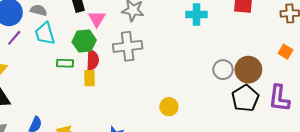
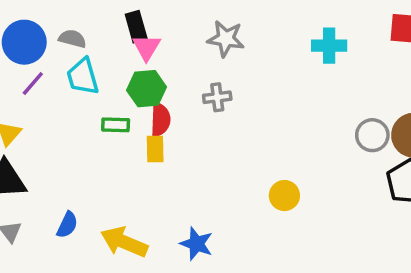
pink triangle: (97, 19) -> (147, 47), moved
gray cross: (128, 46) -> (217, 97), size x0.6

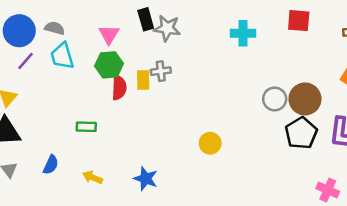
black rectangle: (136, 27) -> (146, 19), moved
green rectangle: (116, 125) -> (86, 127), moved
yellow rectangle: (155, 149) -> (143, 80), moved
yellow arrow: (124, 242) -> (93, 177), size x0.6

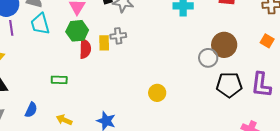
purple line: (26, 61) -> (11, 28), turned -49
brown circle: (305, 99) -> (224, 45), moved
black pentagon: (301, 133) -> (229, 85), turned 30

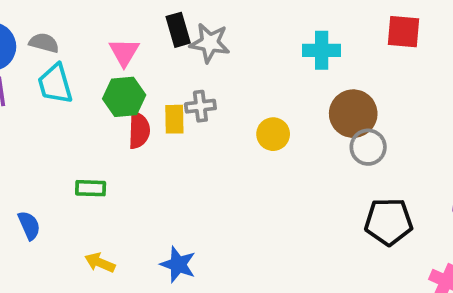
brown circle: (224, 45) -> (353, 114), moved
black pentagon: (229, 85) -> (389, 222), moved
yellow circle: (157, 93) -> (273, 134), moved
blue semicircle: (31, 110) -> (29, 225), moved, turned -49

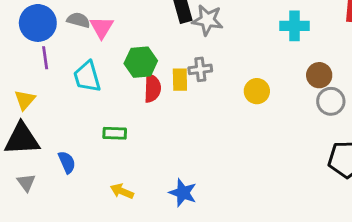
pink triangle: (124, 52) -> (102, 27), moved
cyan trapezoid: (55, 84) -> (87, 77), moved
brown circle: (353, 114) -> (319, 75), size x0.7

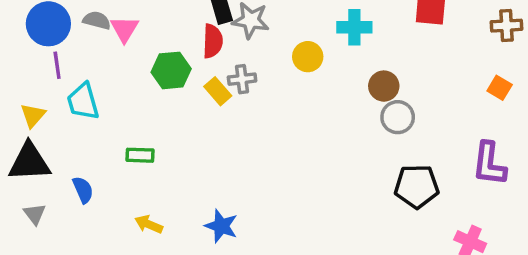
cyan trapezoid: (87, 77) -> (83, 102), moved
yellow rectangle: (180, 80) -> (218, 91), turned -40
red semicircle: (152, 88) -> (213, 41), moved
yellow circle: (257, 91) -> (308, 57), moved

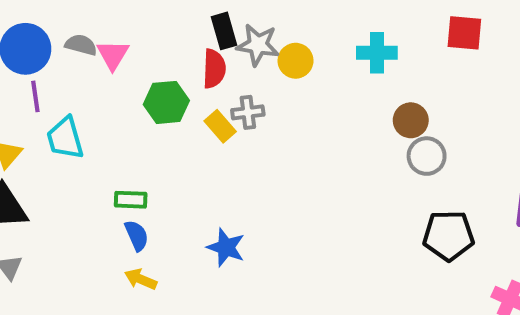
yellow circle: (308, 57) -> (296, 61), moved
blue semicircle: (83, 190) -> (137, 235), moved
blue star: (221, 226) -> (226, 247), moved

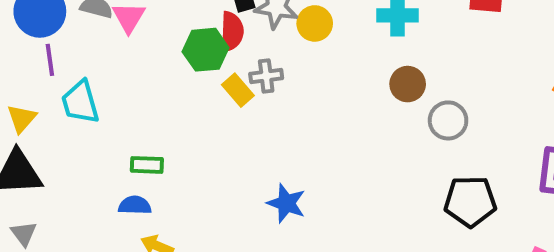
green hexagon: (166, 102) -> (206, 50), moved
brown circle: (411, 120) -> (408, 84), moved
blue semicircle: (137, 235) -> (135, 205), moved, turned -64
blue star: (226, 247) -> (286, 203), moved

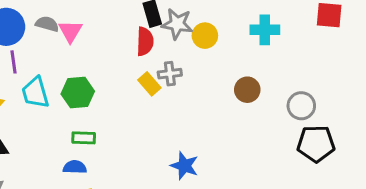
green hexagon: (206, 50) -> (78, 93), moved
brown circle: (408, 84) -> (247, 90), moved
black pentagon: (470, 201) -> (316, 144), moved

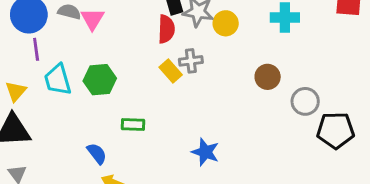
gray circle: (301, 106) -> (305, 101), moved
green rectangle: (84, 138) -> (133, 125), moved
blue semicircle: (75, 167) -> (97, 153), turned 50

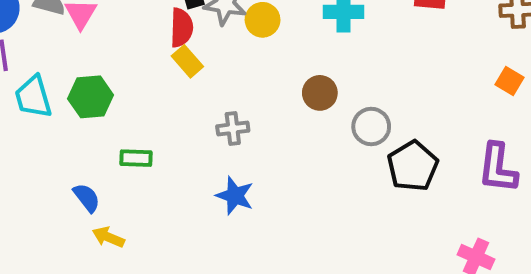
gray cross: (191, 61) -> (233, 128), moved
yellow rectangle: (171, 71) -> (187, 61), moved
black pentagon: (336, 130) -> (413, 166), turned -30

